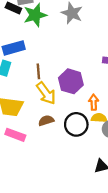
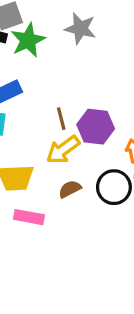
brown line: (38, 71) -> (61, 119), moved
yellow arrow: (46, 93) -> (63, 150), turned 100

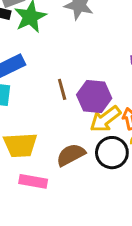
yellow arrow: (63, 150) -> (105, 119), moved
brown semicircle: (70, 189) -> (71, 155), size x1.4

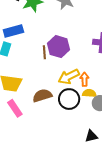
purple hexagon: (94, 96) -> (58, 47), moved
pink rectangle: (33, 181) -> (15, 108), turned 36

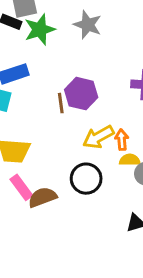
brown semicircle: (42, 96) -> (42, 197), moved
black circle: (69, 99) -> (86, 179), moved

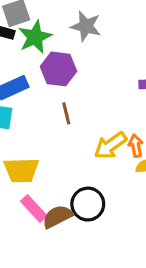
purple hexagon: (81, 94) -> (59, 69), moved
black circle: (86, 179) -> (88, 204), moved

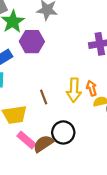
brown line: (66, 113) -> (44, 97), moved
yellow arrow: (110, 145) -> (74, 90), turned -45

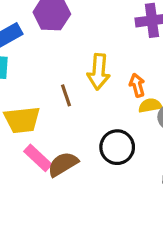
yellow arrow: (74, 90) -> (99, 72), moved
black circle: (63, 132) -> (117, 147), moved

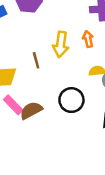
orange arrow: (137, 85) -> (88, 39), moved

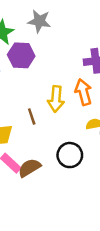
orange arrow: (88, 39) -> (83, 92), size x1.5

